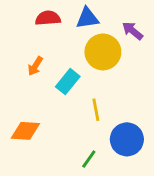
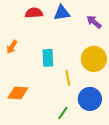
yellow circle: (103, 52) -> (94, 59), moved
orange arrow: (35, 66) -> (12, 47), moved
cyan rectangle: (68, 82) -> (48, 58), turned -42

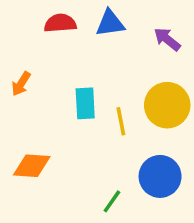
yellow line: (68, 78) -> (121, 121), moved

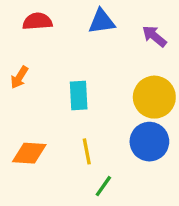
red semicircle: (60, 23) -> (37, 21), moved
yellow line: (121, 121) -> (87, 151), moved
blue circle: (160, 176) -> (149, 142), moved

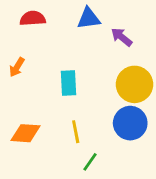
purple arrow: (154, 36) -> (122, 37), moved

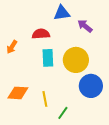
red semicircle: (33, 18) -> (41, 34), moved
yellow circle: (134, 84) -> (76, 60), moved
yellow line: (76, 132) -> (45, 99), moved

